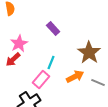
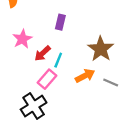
purple rectangle: (53, 29) -> (60, 22), turned 56
red arrow: (13, 60) -> (42, 53), moved

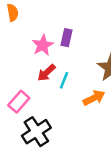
pink star: (22, 39) -> (43, 45), moved
pink rectangle: (47, 79) -> (19, 102), moved

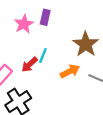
red arrow: (46, 73) -> (29, 64), moved

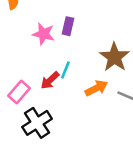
pink star: (24, 24) -> (43, 34), turned -30

